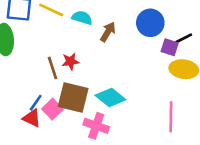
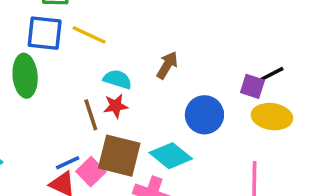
cyan semicircle: (82, 18) -> (117, 79), moved
blue circle: (150, 23) -> (204, 115), moved
blue line: (36, 103) -> (68, 163), turned 30

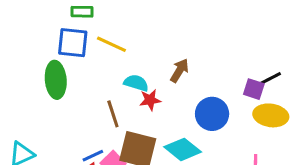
red star: (116, 106) -> (150, 100), moved

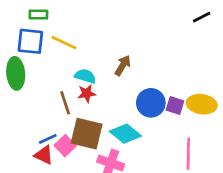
black line: (271, 78) -> (202, 17), moved
purple square: (254, 89) -> (175, 106), moved
red star: (150, 100) -> (87, 93), moved

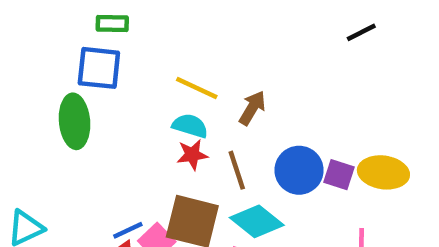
black line: (202, 17) -> (361, 32), moved
yellow line: (64, 43) -> (197, 88), moved
brown line: (65, 103) -> (237, 170), moved

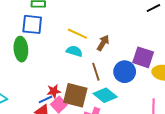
red star: (192, 155) -> (54, 91), moved
purple square: (339, 175) -> (143, 57), moved, size x1.5

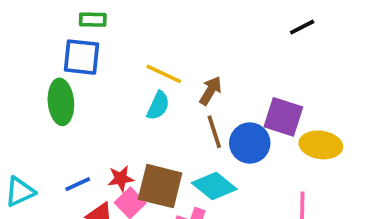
cyan semicircle: (74, 51) -> (158, 106), turned 98
brown line: (96, 72) -> (214, 132), moved
blue line: (46, 99) -> (78, 184), moved

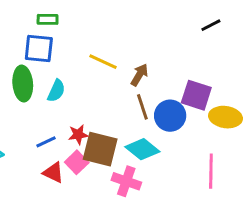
cyan semicircle: (158, 106) -> (56, 91), moved
red star: (121, 179) -> (78, 135), moved
blue line: (78, 184) -> (46, 142), moved

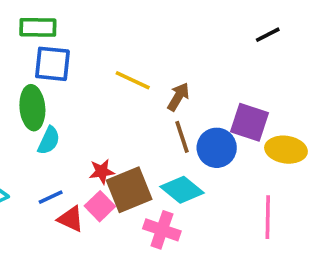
green rectangle: (48, 19) -> (38, 27), moved, size x1.4
cyan semicircle: (56, 91) -> (49, 140), moved
blue line: (46, 142) -> (51, 197), moved
brown square: (100, 149) -> (129, 190), turned -36

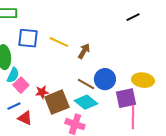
blue square: (52, 64) -> (28, 38), moved
purple square: (250, 122) -> (126, 98), moved, turned -30
brown line: (182, 137) -> (86, 84), moved, turned -42
pink square: (100, 206) -> (21, 85), moved

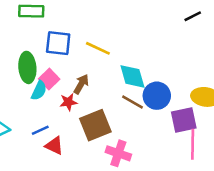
brown arrow: (84, 51) -> (81, 84), moved
pink square: (21, 85) -> (49, 79), moved
red star: (42, 92) -> (68, 102), moved
cyan diamond: (86, 102) -> (132, 76), moved, turned 35

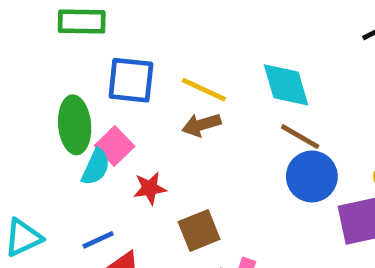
cyan diamond: (132, 76) -> (286, 85), moved
brown arrow: (81, 84) -> (201, 125), moved, turned -138
brown line: (132, 102) -> (300, 137), moved
brown square: (95, 125) -> (199, 231), size x0.7

